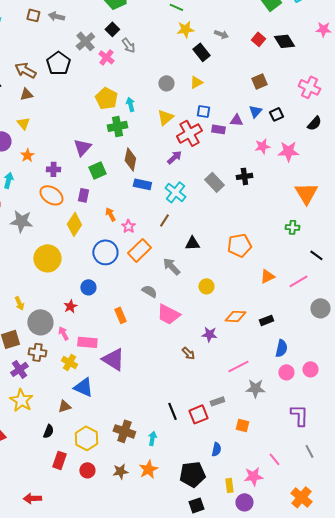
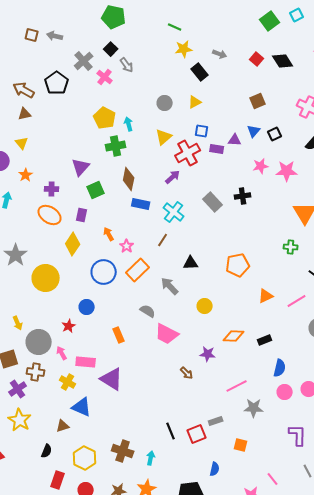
gray star: (21, 221) -> (16, 255), moved, turned 30

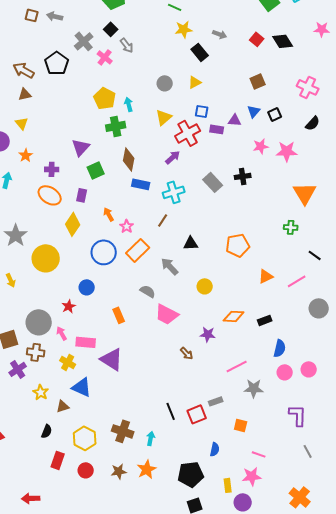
cyan cross: (174, 212) -> (174, 192), turned 35
yellow arrow: (18, 323) -> (11, 280), moved
yellow star: (20, 420) -> (41, 392), moved, size x0.7
pink line: (273, 479) -> (259, 454), moved, turned -32

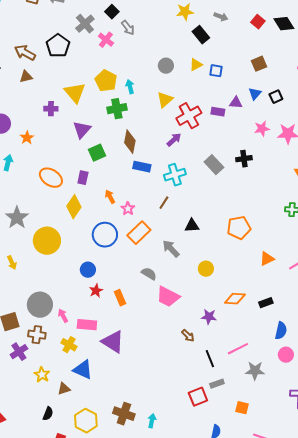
blue square: (202, 111) -> (216, 71), moved
yellow triangle: (22, 123) -> (75, 93), moved, size x1.6
purple cross: (52, 169) -> (51, 109), moved
red star: (69, 306) -> (96, 291), moved
black line: (171, 411) -> (210, 359), moved

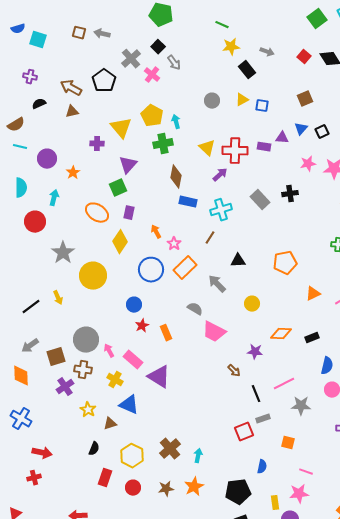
yellow triangle: (165, 100) -> (207, 148), moved, turned -36
red cross: (189, 116) -> (235, 151), turned 30
green square: (97, 153) -> (118, 188), moved
pink rectangle: (87, 325) -> (133, 360), turned 36
brown cross: (124, 414) -> (170, 449), turned 30

